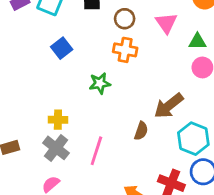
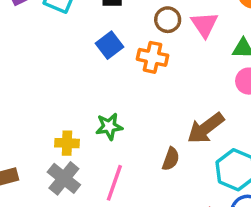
brown circle: (125, 19) -> (168, 20), moved
blue square: (62, 48) -> (109, 45), moved
green star: (100, 83) -> (109, 126), moved

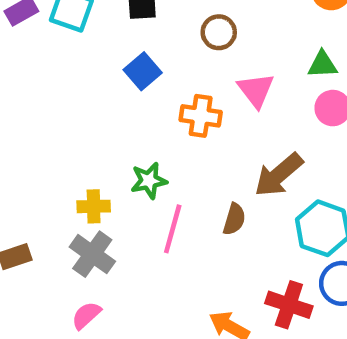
pink triangle: (205, 25) -> (256, 90), moved
orange cross: (152, 57) -> (201, 116), moved
pink line: (114, 183) -> (173, 229), moved

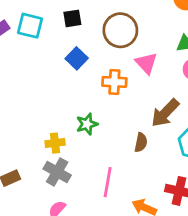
brown circle: (219, 32) -> (120, 30), size x1.6
pink line: (173, 229) -> (108, 182), moved

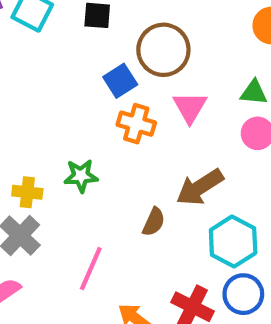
blue square: (77, 58) -> (120, 81), moved

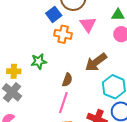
brown semicircle: (154, 222) -> (67, 80), moved
pink line: (91, 269) -> (63, 103), moved

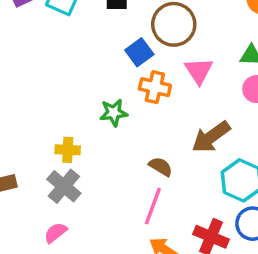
green star: (39, 61) -> (114, 113), moved
brown semicircle: (67, 80) -> (161, 167), turned -80

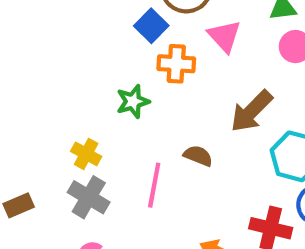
yellow cross: (68, 150) -> (86, 154), turned 35
pink line: (153, 206) -> (154, 185), moved

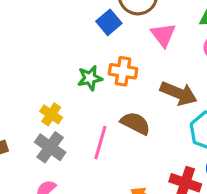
orange cross: (176, 64) -> (123, 71), moved
brown arrow: (251, 111) -> (179, 93), turned -117
brown semicircle: (198, 156) -> (135, 123), size x1.4

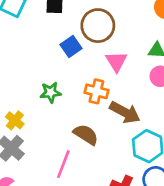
orange cross: (123, 71) -> (96, 91), moved
pink line: (100, 143) -> (63, 164), moved

